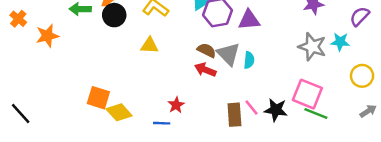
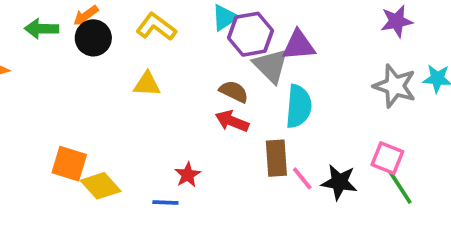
gray triangle: (228, 54) -> (271, 66), moved
cyan semicircle: (249, 60) -> (299, 106), size x1.6
pink square: (307, 94) -> (387, 158), size x0.7
green line: (316, 113) -> (400, 188), turned 35
brown rectangle: (234, 115) -> (276, 158), moved

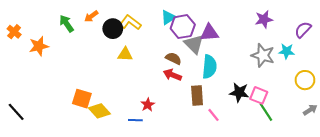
green arrow: (41, 29) -> (67, 23), turned 54
black circle: (93, 38) -> (113, 29), moved
pink line: (302, 178) -> (214, 115), moved
black star: (339, 182) -> (239, 92), moved

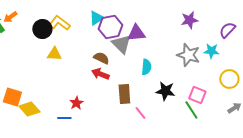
orange arrow: (91, 16) -> (10, 17), moved
cyan semicircle: (209, 67) -> (146, 67), moved, size x0.7
pink square: (259, 95) -> (197, 95), moved

